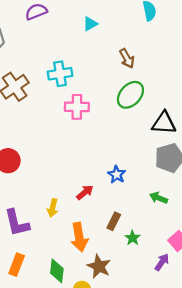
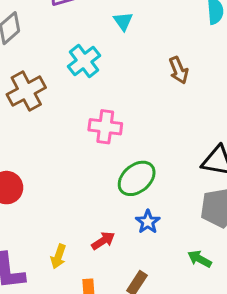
cyan triangle: (90, 24) -> (123, 21), moved, turned -42
cyan cross: (60, 74) -> (84, 61), moved, turned -35
green ellipse: (130, 95) -> (137, 178), moved

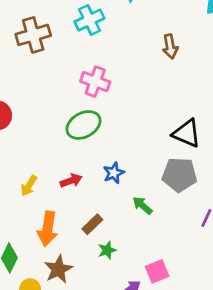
green ellipse: (137, 178) -> (84, 125), moved
green arrow: (200, 259) -> (142, 205), moved

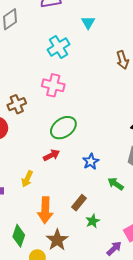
brown cross: (33, 35) -> (17, 104), moved, size x0.7
pink cross: (95, 82) -> (53, 85), moved
red arrow: (71, 181) -> (51, 155), moved

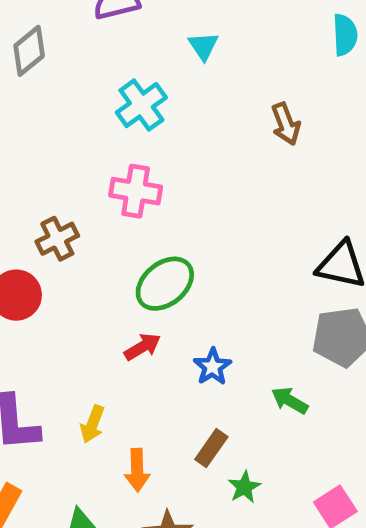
blue star: (91, 162) -> (212, 367), moved
yellow arrow: (27, 179) -> (92, 424), moved
orange arrow: (45, 210) -> (137, 470), size x0.7

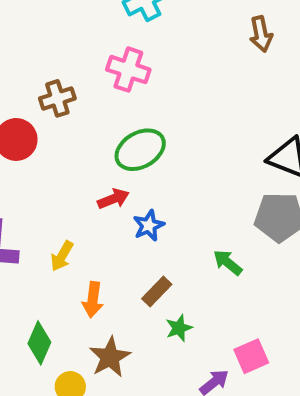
blue star: (212, 367) -> (149, 226), moved

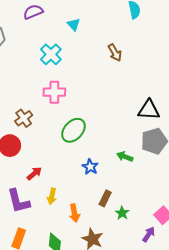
red arrow: (113, 199) -> (34, 173), moved
green arrow: (228, 263) -> (125, 157), moved

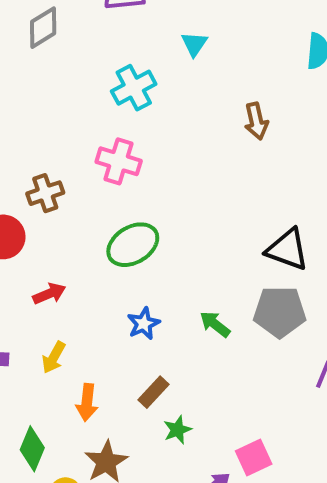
red arrow: (34, 173) -> (49, 294), moved

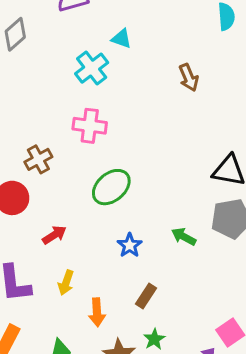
cyan triangle: (194, 44) -> (121, 39), moved, turned -35
green star: (177, 430) -> (154, 339), moved

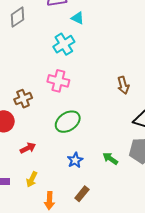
cyan triangle: (121, 39) -> (78, 18), moved
brown arrow: (189, 77) -> (123, 85), moved

